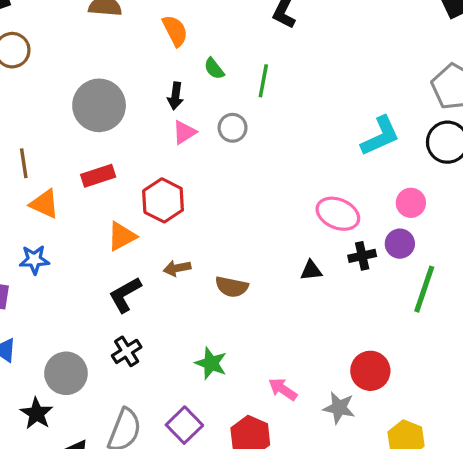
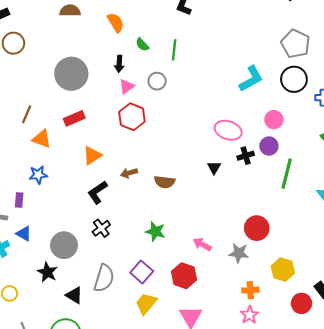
brown line: (24, 163) -> (27, 114), turned 36
red hexagon: (163, 200) -> (132, 117), moved
black triangle: (311, 270) -> (214, 168), turned -48

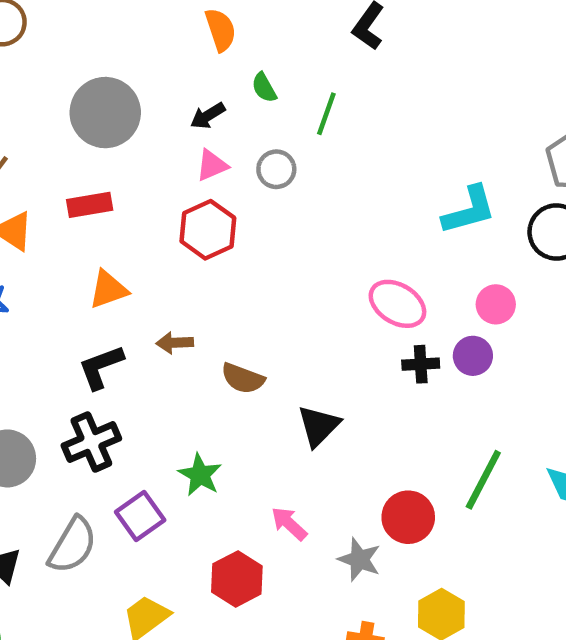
black arrow: (119, 64) -> (208, 116), turned 42
black triangle: (214, 168) -> (319, 426), moved, size x1.5
green line: (287, 174) -> (483, 480), moved
black cross: (101, 228) -> (91, 442), size x1.4
purple square: (142, 272) -> (140, 516), moved

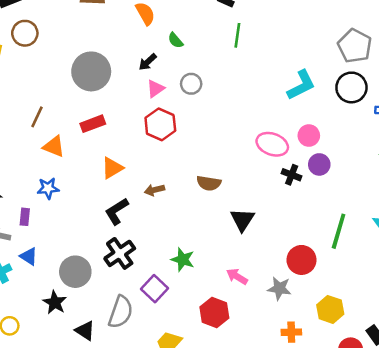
green line: (326, 114) -> (237, 35), moved
pink circle: (496, 304) -> (309, 136), moved
black cross: (421, 364) -> (292, 175), turned 36
brown semicircle: (243, 378) -> (209, 183), moved

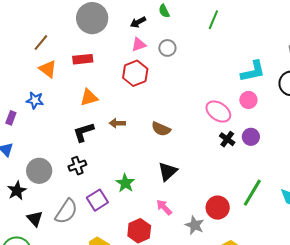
pink circle: (309, 136) -> (248, 100), moved
black triangle: (242, 220) -> (168, 171), moved
black cross: (120, 253) -> (77, 166), size x0.7

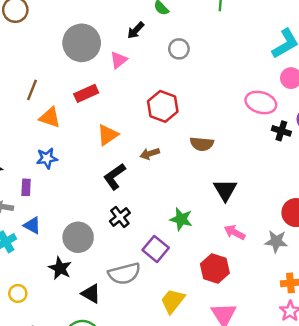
pink triangle: (139, 45) -> (119, 60), moved
red hexagon: (135, 73) -> (163, 106), moved
gray semicircle: (66, 211) -> (124, 274), turned 60

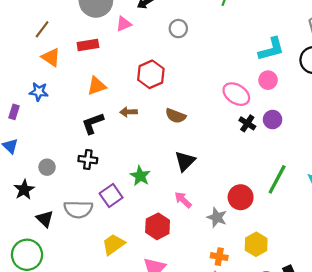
black cross: (120, 217) -> (88, 160), turned 30
gray circle: (78, 237) -> (47, 167), size x0.6

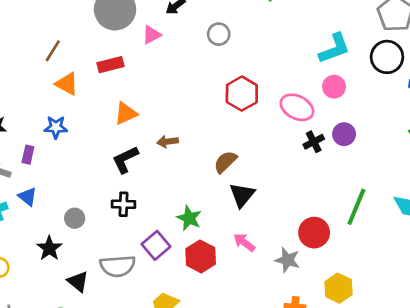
red hexagon: (151, 74) -> (242, 94), moved
brown semicircle: (176, 116) -> (225, 162), moved, turned 120
black cross: (247, 123) -> (314, 142), turned 35
red hexagon: (158, 226) -> (201, 256), moved

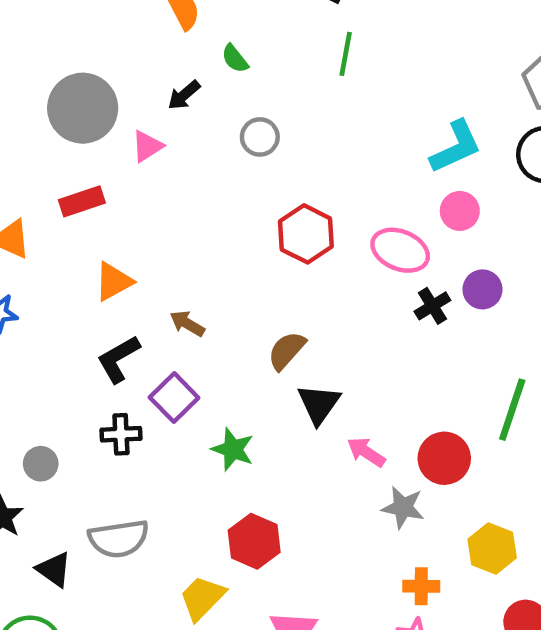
brown arrow: (168, 142) -> (187, 324), turned 42
pink arrow: (244, 242) -> (366, 452), moved
purple square: (156, 245) -> (174, 398), moved
red hexagon: (201, 256) -> (254, 541), moved

